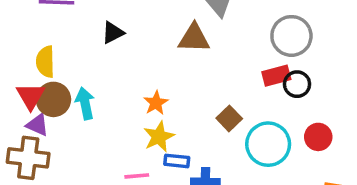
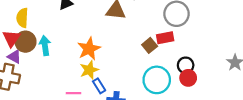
black circle: (297, 84) -> (186, 65), moved
orange star: (156, 103) -> (89, 49), size x1.5
brown square: (229, 118) -> (150, 45), moved
blue rectangle: (177, 161) -> (99, 86), turned 48

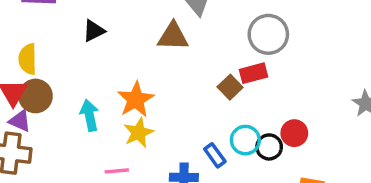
cyan arrow: (45, 46) -> (90, 115), moved
black circle: (186, 65) -> (269, 147), moved
cyan circle: (157, 80) -> (245, 140), size x0.7
blue rectangle: (99, 86) -> (215, 155), moved

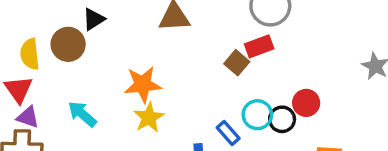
brown circle: (35, 96) -> (68, 44), moved
orange star: (136, 100) -> (143, 84), turned 30
cyan arrow: (90, 115) -> (82, 114), moved, turned -32

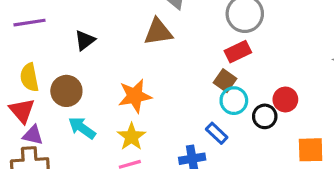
brown circle: (68, 44) -> (66, 91), moved
brown square: (237, 63) -> (225, 81), moved
cyan circle: (257, 115) -> (234, 101), moved
yellow star: (149, 118) -> (131, 137), moved

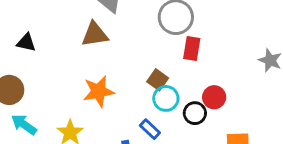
black triangle: (85, 40) -> (26, 43), turned 50
red rectangle: (238, 52) -> (192, 49), moved, turned -55
orange star: (135, 96) -> (99, 91), moved

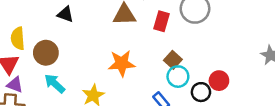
red rectangle: (192, 49) -> (162, 21), moved

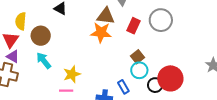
orange star: (122, 63) -> (101, 32), moved
red circle: (219, 81) -> (170, 78), size x1.6

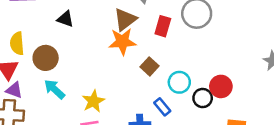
brown triangle: (106, 16) -> (125, 19), turned -36
brown square: (138, 57) -> (150, 66), moved
red circle: (170, 78) -> (221, 86), size x0.7

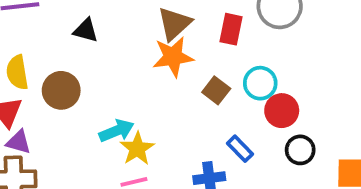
cyan circle: (179, 82) -> (260, 83), moved
red circle: (221, 86) -> (282, 111), moved
cyan arrow: (54, 89) -> (117, 131), moved, turned 120
black circle: (203, 98) -> (300, 150), moved

